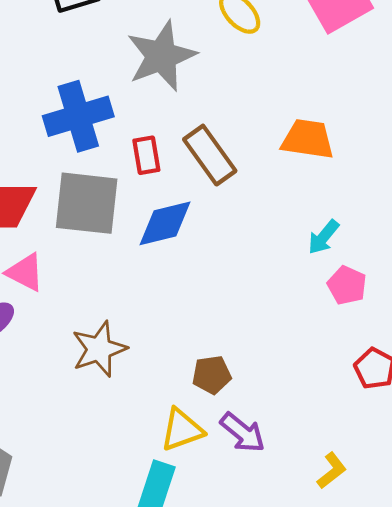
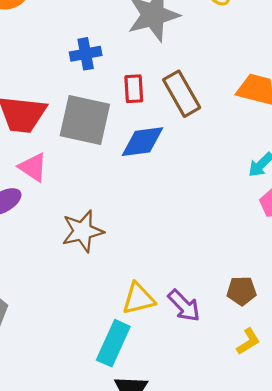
blue cross: (78, 116) -> (86, 54), size x0.6
brown pentagon: (212, 375) -> (242, 291), moved

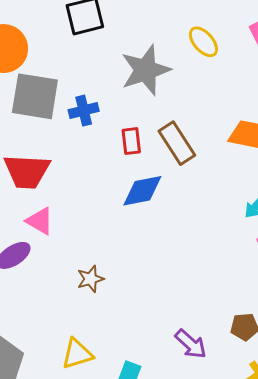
gray square: (85, 120) -> (35, 96), moved
brown star: (83, 231) -> (90, 279), size x0.7
yellow triangle: (138, 299) -> (77, 354), moved

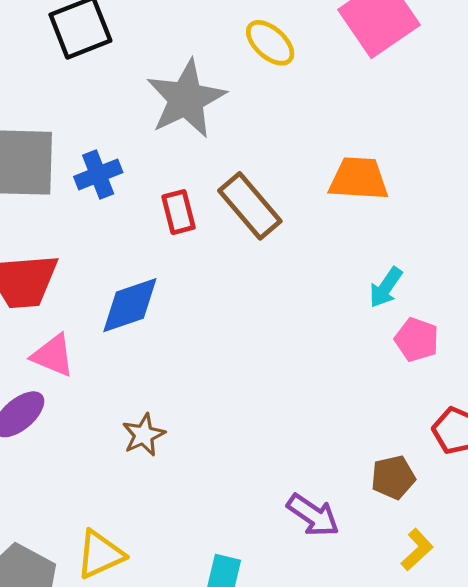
blue diamond: (142, 191) -> (130, 305), moved
yellow triangle: (77, 354) -> (100, 554), moved

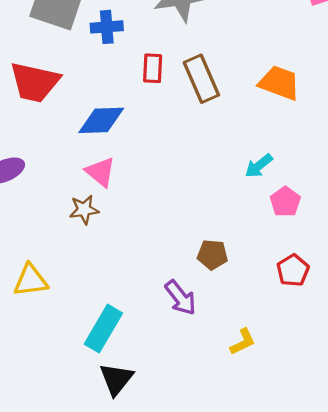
cyan arrow: (386, 287) -> (259, 166), moved
pink triangle: (53, 355) -> (100, 172), moved
brown pentagon: (393, 477) -> (212, 255), moved

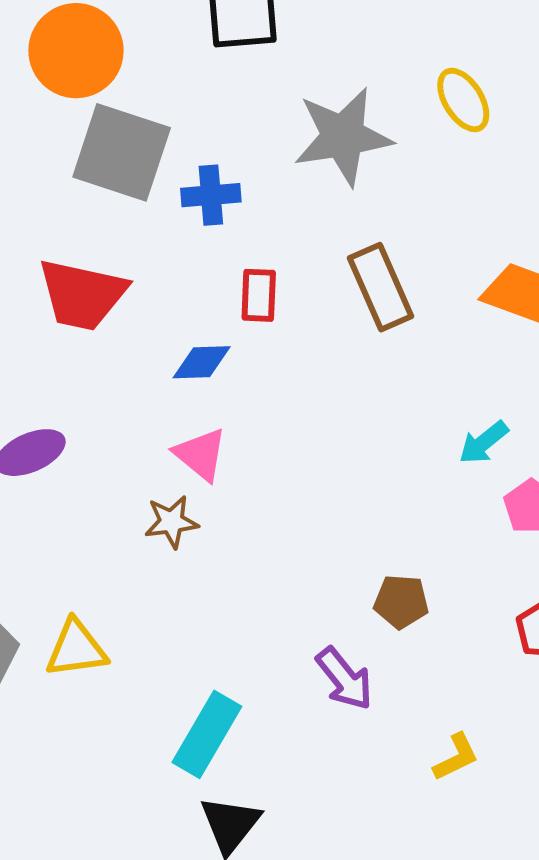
red rectangle: (153, 68) -> (259, 295), moved
blue diamond: (101, 120) -> (202, 362), size x0.7

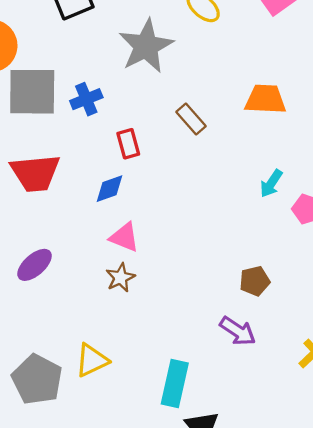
brown rectangle: (380, 287) -> (191, 119), size x0.7

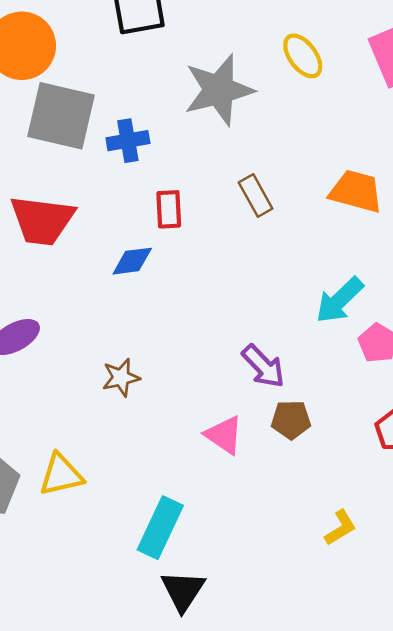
cyan arrow: (271, 183) -> (340, 300), size x1.4
pink triangle: (124, 237) -> (224, 435), moved
purple arrow: (238, 331) -> (263, 366), moved

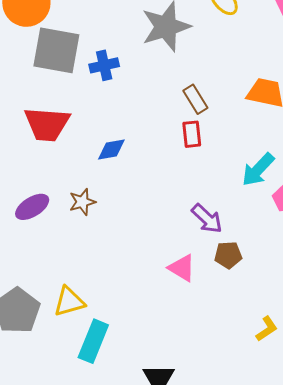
red rectangle: (169, 209) -> (192, 134), moved
brown star: (121, 377) -> (82, 202), moved
cyan rectangle: (160, 528) -> (93, 341), moved

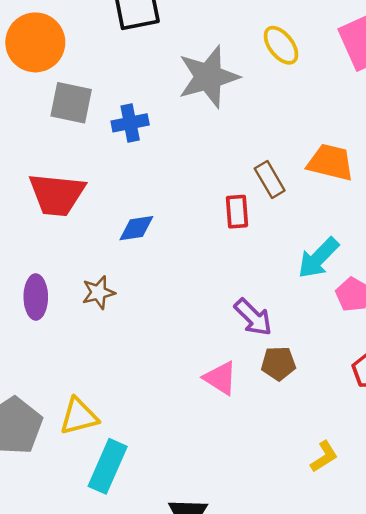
gray square: (56, 50) -> (71, 103), size x0.7
brown rectangle: (195, 99) -> (270, 179), moved
purple ellipse: (32, 207) -> (36, 297), turned -60

